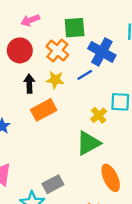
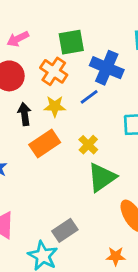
yellow cross: (99, 115) -> (88, 145), moved

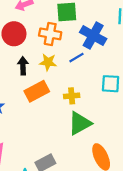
orange cross: (54, 71) -> (50, 34), turned -30
yellow cross: (88, 145) -> (72, 96), turned 35

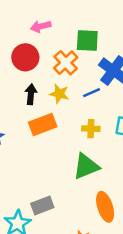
orange cross: (50, 34) -> (66, 63), turned 30
yellow cross: (72, 96) -> (91, 129), moved

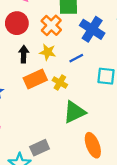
blue line: (92, 93) -> (76, 58), moved
yellow cross: (91, 129) -> (60, 82), moved, turned 32

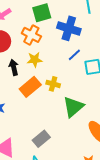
blue line: (76, 58) -> (74, 55), moved
gray rectangle: (40, 148) -> (41, 139), moved

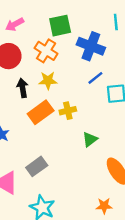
yellow cross: (53, 84) -> (68, 111), turned -32
green triangle: (73, 107) -> (90, 139), size x0.6
gray rectangle: (41, 139) -> (37, 166), moved

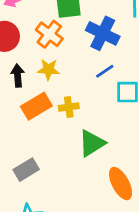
green triangle: (90, 139) -> (92, 143), size x1.5

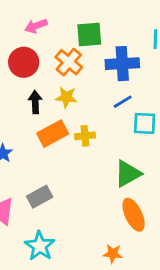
blue cross: (103, 33) -> (122, 64), turned -32
green triangle: (92, 143) -> (128, 174), moved

